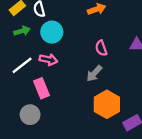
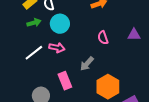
gray arrow: (94, 73) -> (87, 64), moved
pink rectangle: (42, 88) -> (65, 81), moved

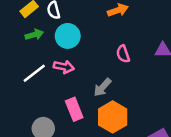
orange hexagon: (108, 87) -> (113, 117), moved

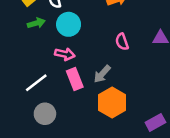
white line: (34, 73) -> (36, 83), moved
pink rectangle: (74, 109) -> (75, 79), moved

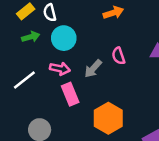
gray arrow: (102, 74) -> (93, 69), moved
white line: (36, 83) -> (24, 80), moved

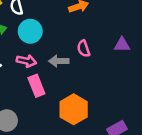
gray arrow: (93, 69) -> (59, 61), turned 48

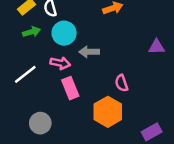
pink semicircle: (84, 49) -> (122, 83), moved
gray arrow: (59, 61) -> (89, 52), moved

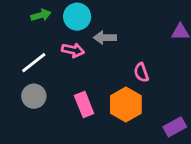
pink rectangle: (70, 88) -> (84, 105), moved
gray circle: (40, 123) -> (34, 96), moved

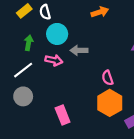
green arrow: (41, 15) -> (29, 43), moved, turned -64
pink rectangle: (84, 105) -> (63, 115), moved
orange hexagon: (126, 105) -> (110, 103), moved

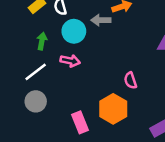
gray arrow: (79, 50) -> (101, 20), moved
orange hexagon: (110, 103) -> (113, 109), moved

